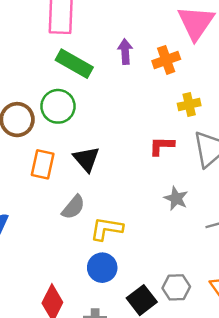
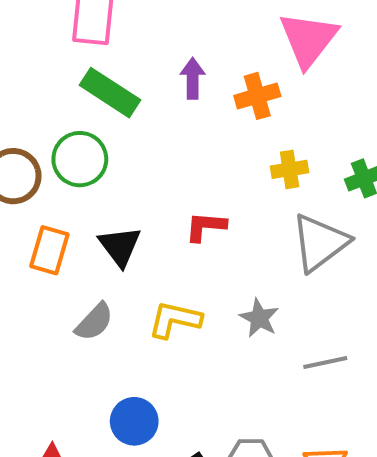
red L-shape: (162, 146) -> (206, 226), moved
yellow L-shape: (107, 229) -> (175, 320), moved

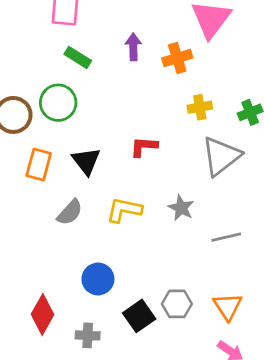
green rectangle: (110, 93) -> (78, 57), size x0.7

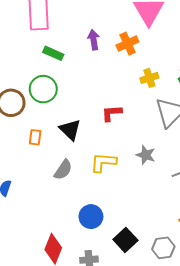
orange rectangle: (39, 165) -> (35, 137), size x0.7
gray hexagon: (177, 304) -> (163, 248), moved

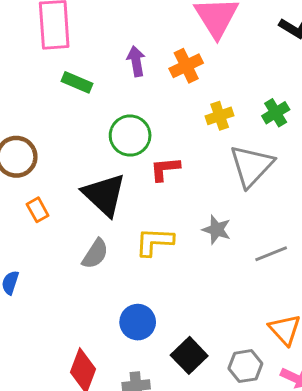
green circle: (43, 89) -> (130, 136), moved
black triangle: (70, 130) -> (104, 195), size x1.4
orange rectangle: (35, 137) -> (38, 210), moved, turned -35

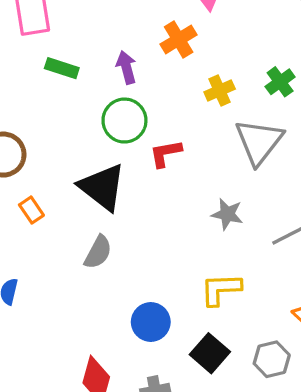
purple arrow: (136, 61) -> (126, 67), moved
yellow L-shape: (154, 242) -> (221, 289), moved

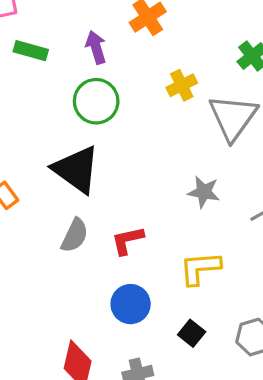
yellow cross: (220, 91) -> (182, 85), moved
red L-shape: (166, 153) -> (127, 240), moved
black square: (210, 353) -> (192, 333), size x0.7

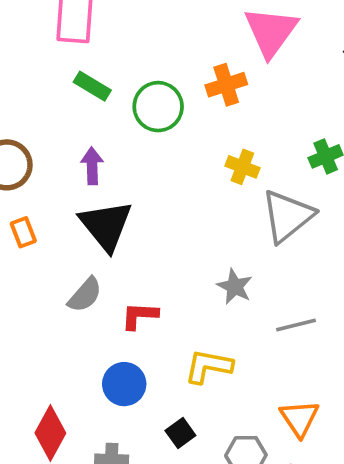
purple arrow: (96, 47) -> (92, 166), moved
yellow cross: (182, 85) -> (242, 167), turned 32
green circle: (96, 101) -> (158, 107), moved

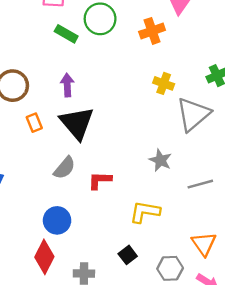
green circle: (158, 107) -> (100, 19), moved
orange rectangle: (23, 232) -> (34, 123), moved
blue circle: (124, 384) -> (57, 220), moved

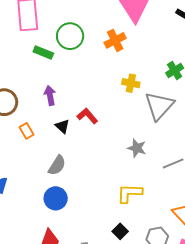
black triangle: (77, 123) -> (62, 126), size x0.5
red L-shape: (100, 180) -> (87, 116), moved, turned 55
blue circle: (57, 220) -> (56, 198), moved

